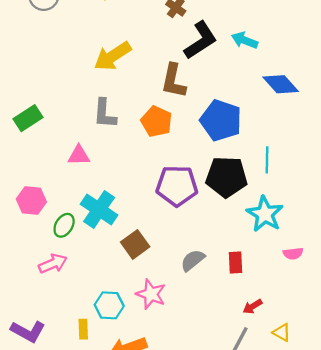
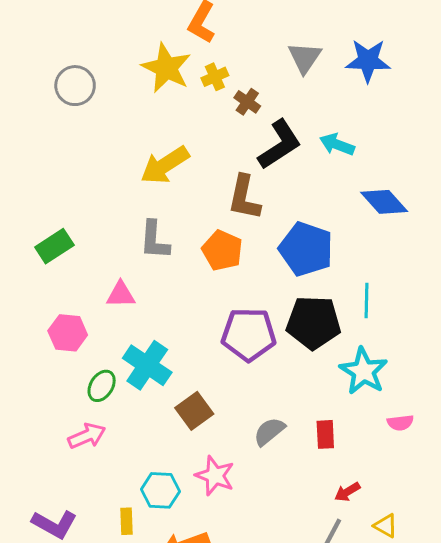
pink hexagon: (31, 200) -> (68, 333), moved

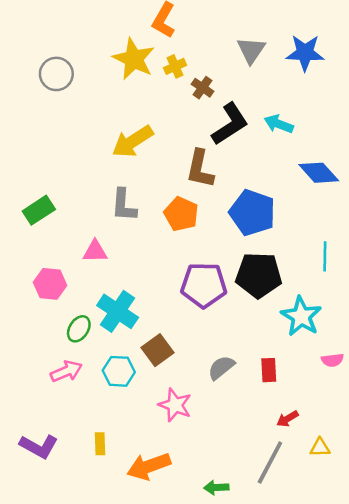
cyan line: (366, 300) -> (325, 256), moved
cyan hexagon: (160, 490) -> (119, 371), moved
yellow triangle: (386, 526) -> (320, 448), turned -30

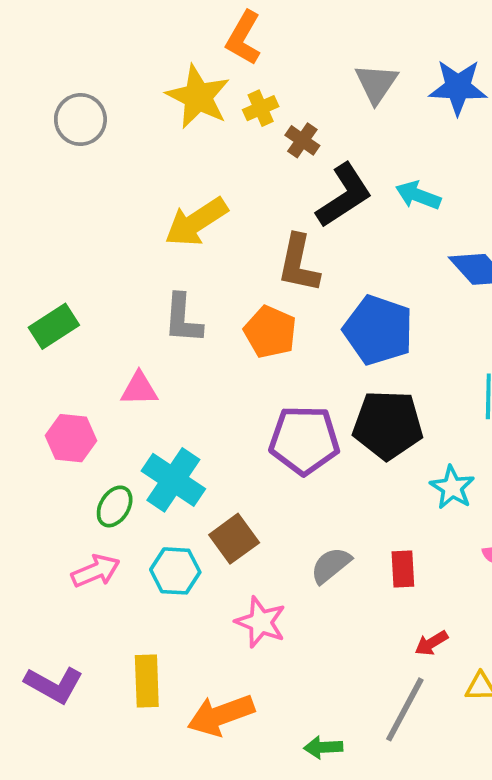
cyan star: (301, 316) -> (452, 487), size x0.7
yellow rectangle: (100, 444) -> (147, 681), size x1.5

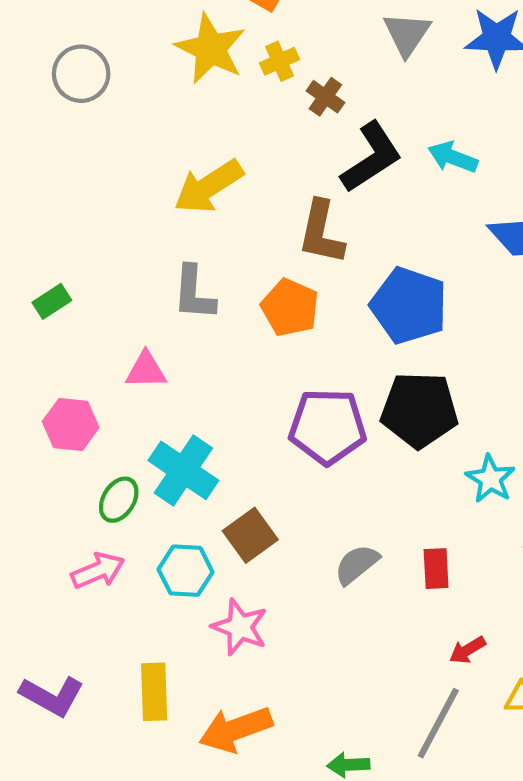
green rectangle: (54, 326) -> (52, 301), size x0.7
pink star: (261, 622) -> (240, 627), moved

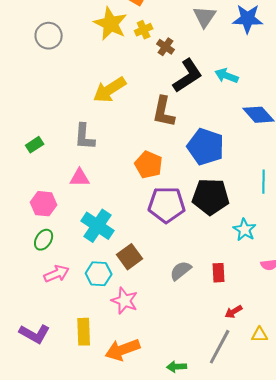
gray L-shape: (194, 293) -> (85, 137), moved
orange pentagon: (290, 308) -> (149, 165), moved
green ellipse: (119, 500) -> (44, 240), moved

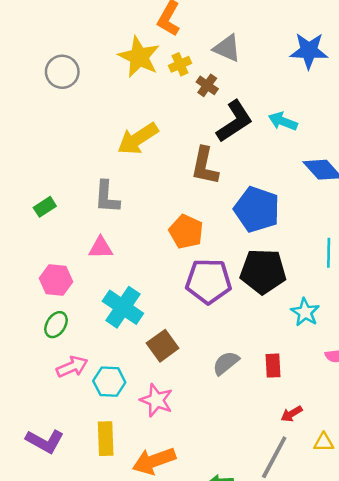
gray triangle: (205, 17) -> (227, 48), moved, turned -40
cyan hexagon: (99, 274) -> (109, 382), moved

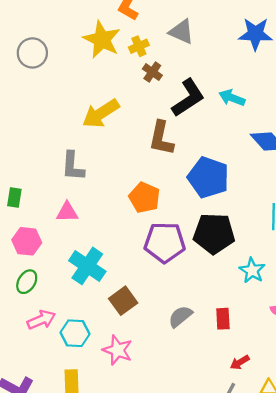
brown cross: (207, 85) -> (152, 72), moved
green rectangle: (45, 207) -> (14, 198), moved, turned -48

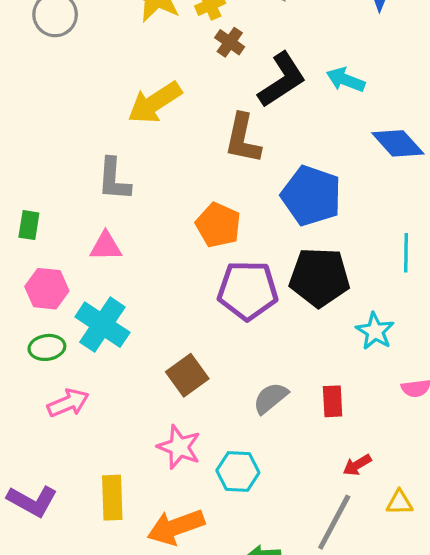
cyan cross: (87, 266) -> (102, 325), moved
green ellipse: (27, 282) -> (47, 347), turned 50
cyan hexagon: (75, 333) -> (238, 472), moved

